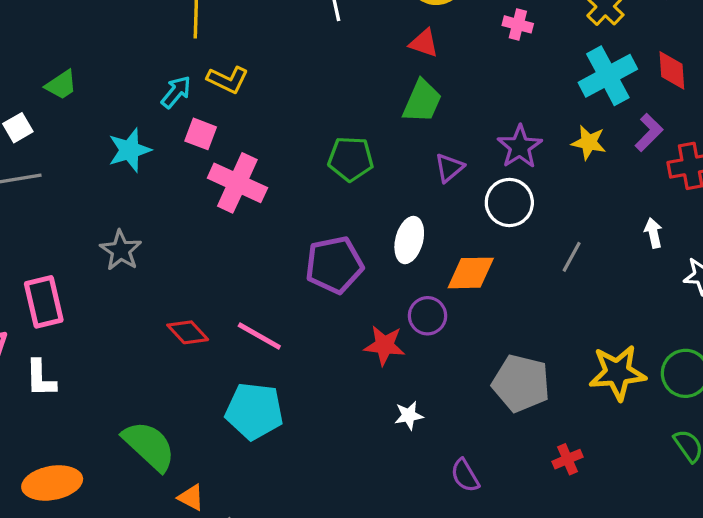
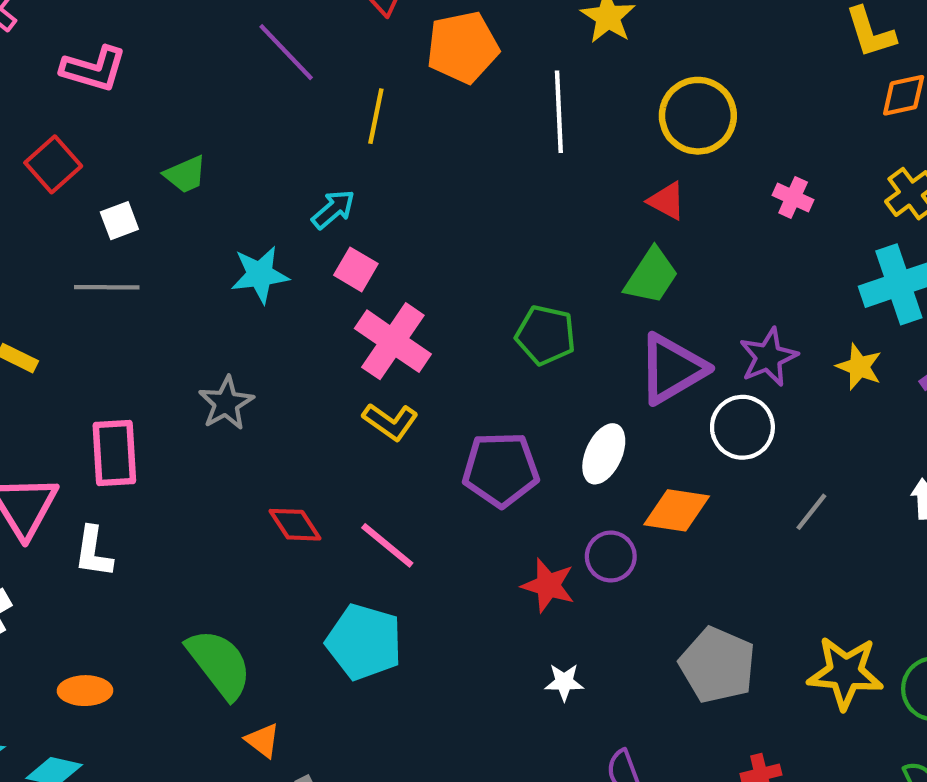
yellow L-shape: (228, 80) -> (390, 422), moved
purple triangle: (449, 168) -> (672, 369), size x1.8
orange ellipse: (52, 483) -> (85, 691), size x0.7

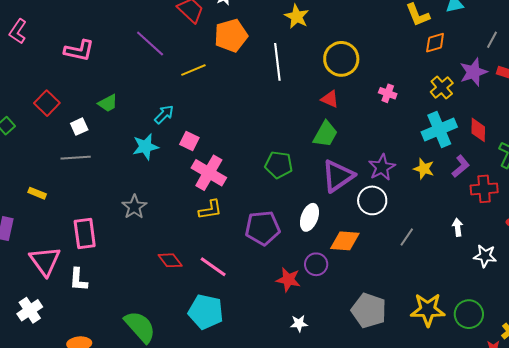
pink L-shape: (94, 69) -> (79, 51), moved
yellow line: (376, 116) -> (193, 70), turned 60
cyan arrow: (333, 209) -> (164, 114), moved
yellow L-shape: (390, 422) -> (210, 210), turned -40

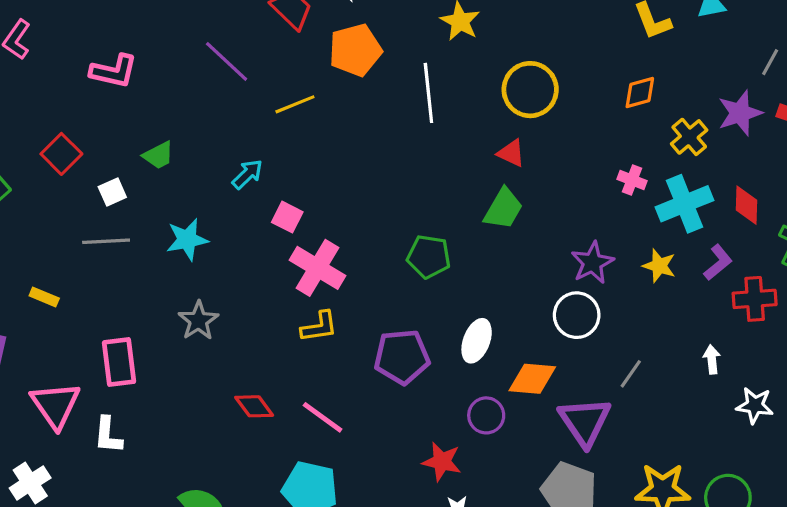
orange diamond: (435, 43) -> (640, 93), moved
pink cross: (388, 93) -> (632, 180), moved
cyan star: (145, 147) -> (187, 240), moved
purple triangle: (338, 176) -> (585, 422), moved, turned -30
red star: (288, 280) -> (442, 462), moved

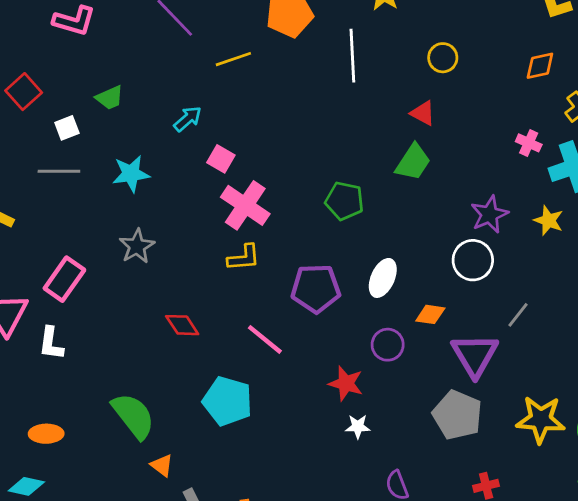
yellow circle: (530, 90) -> (443, 58), size x0.6
pink rectangle: (119, 362) -> (64, 279), turned 39
orange diamond: (532, 379) -> (430, 314), size x0.7
pink line: (323, 417) -> (265, 339), moved

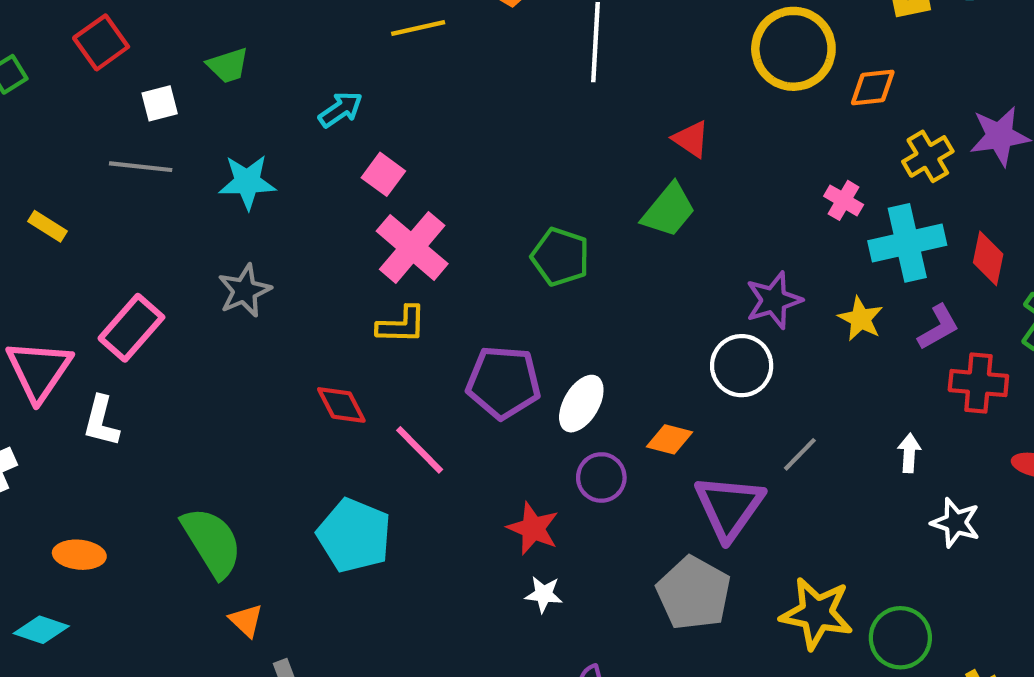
yellow circle: (443, 58) -> (793, 49), moved, size x1.8
white ellipse: (383, 278) -> (581, 404), moved
red diamond: (182, 325) -> (341, 405), moved

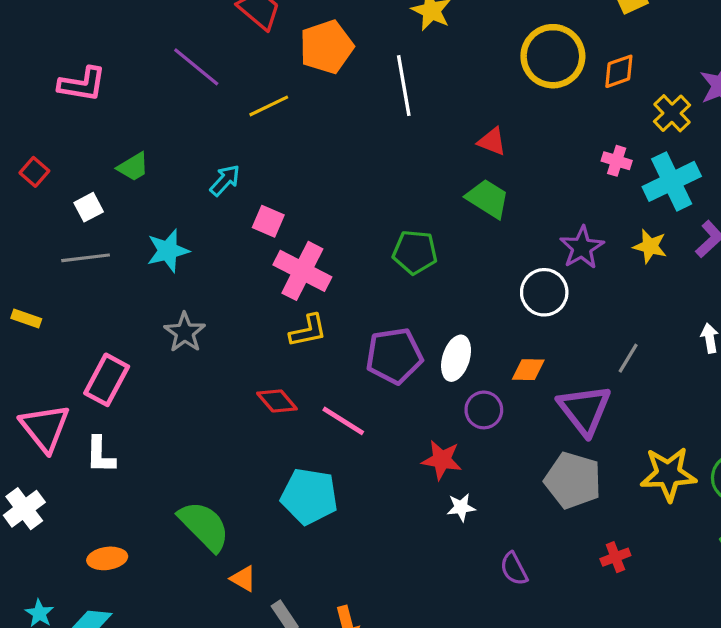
red square: (101, 42) -> (34, 172), size x0.7
green trapezoid: (669, 210) -> (488, 199), turned -84
white circle: (742, 366) -> (544, 292), moved

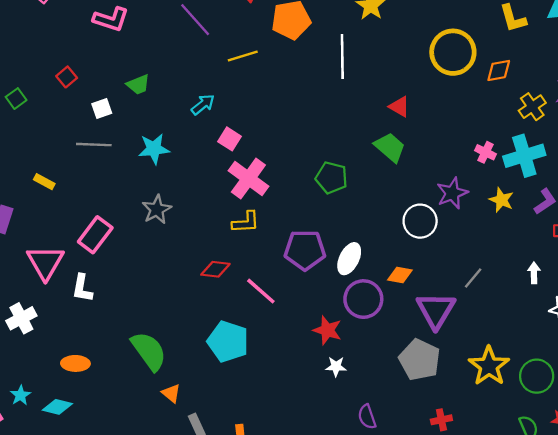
pink cross: (617, 161) -> (486, 152), moved
red diamond: (277, 401) -> (215, 269), turned -52
purple circle: (484, 410) -> (363, 299), size x1.4
yellow star: (668, 474) -> (489, 366), turned 30

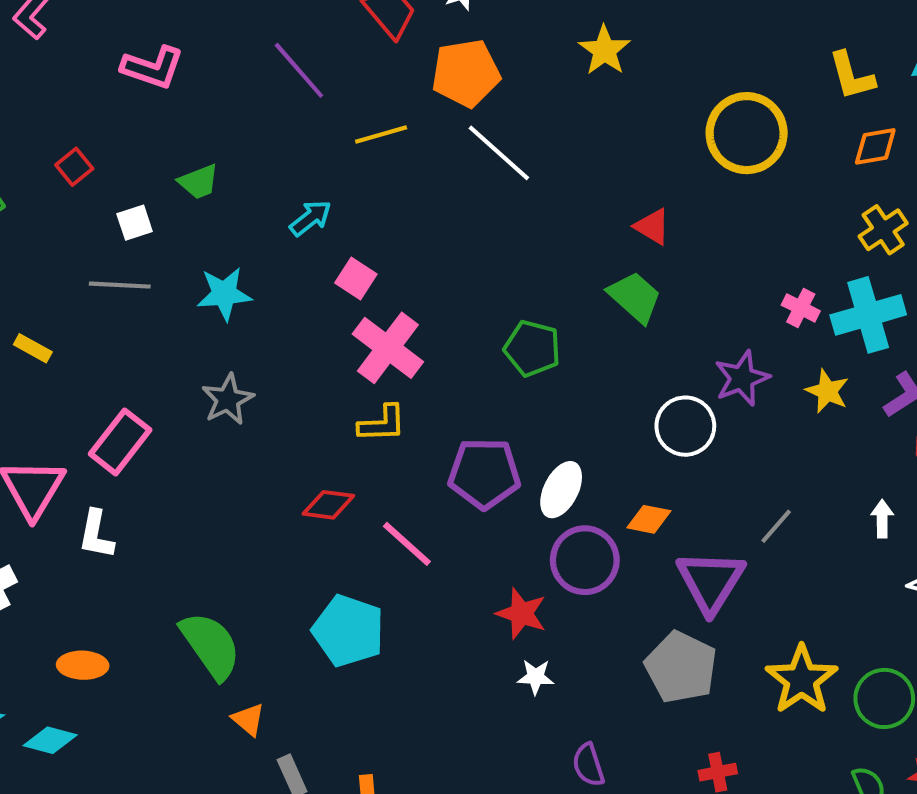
white line: (342, 57) -> (499, 153), moved, turned -48
orange diamond: (499, 70) -> (875, 146), moved

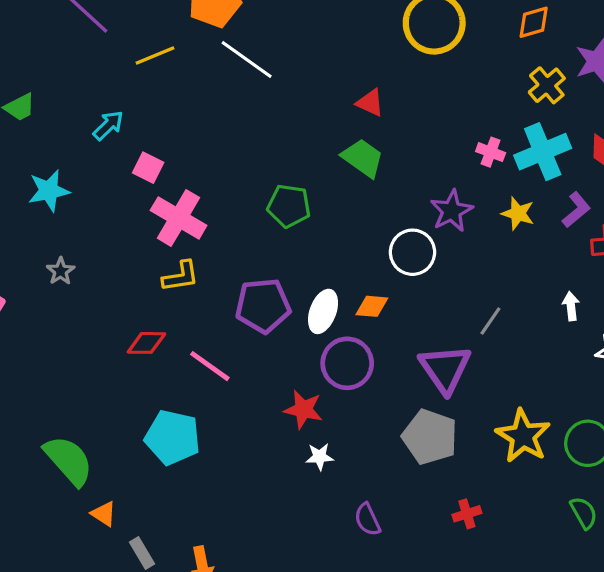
gray star: (228, 399) -> (61, 271), size x0.7
orange diamond: (649, 519) -> (372, 306), moved

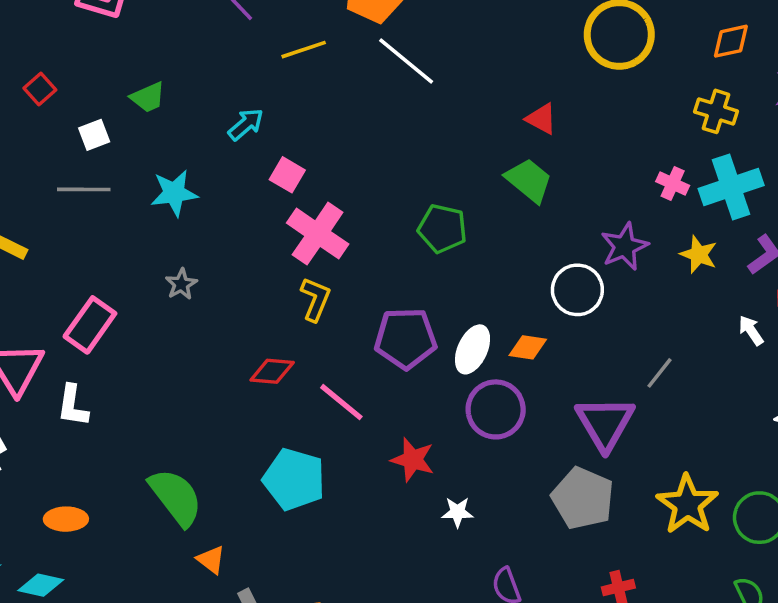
yellow cross: (547, 85) -> (716, 111), moved, turned -36
yellow L-shape: (181, 276) -> (315, 299), turned -63
white arrow: (571, 306) -> (751, 330), moved, turned -32
red star: (303, 409) -> (413, 460), moved

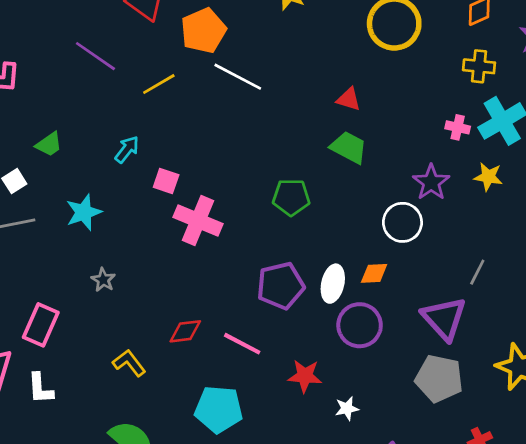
yellow L-shape: (315, 299) -> (129, 363), moved, turned -48

